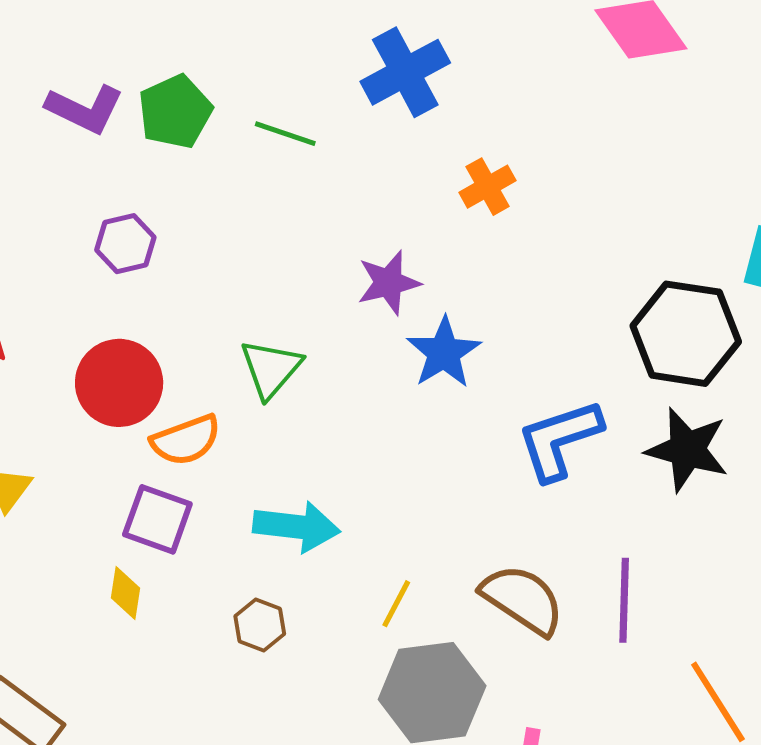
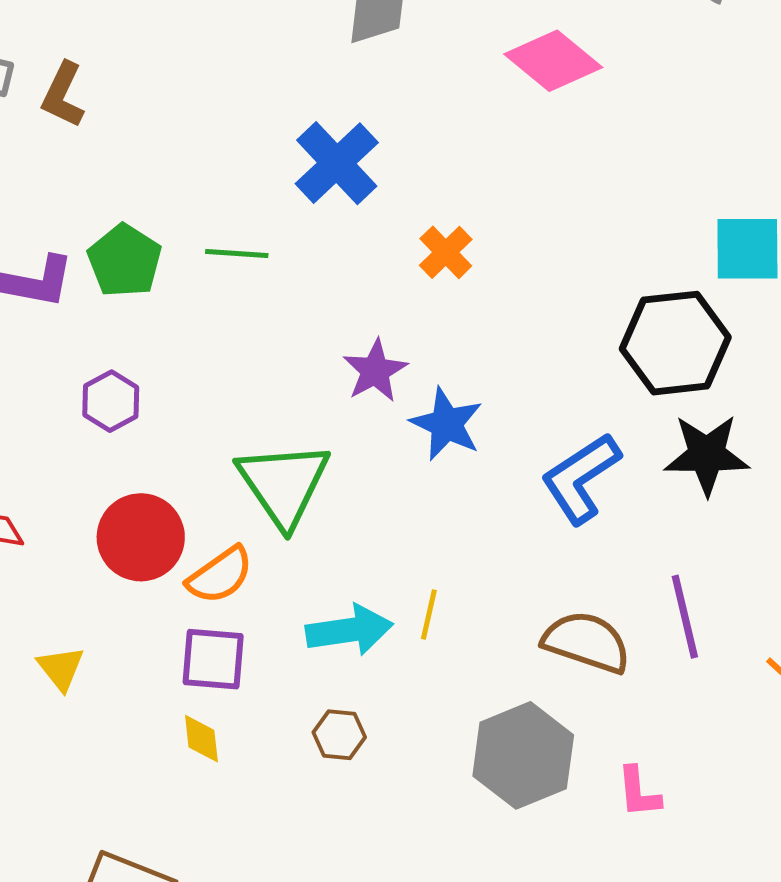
green triangle: (271, 369) -> (284, 484), size x1.5
yellow line: (396, 604) -> (429, 615), moved

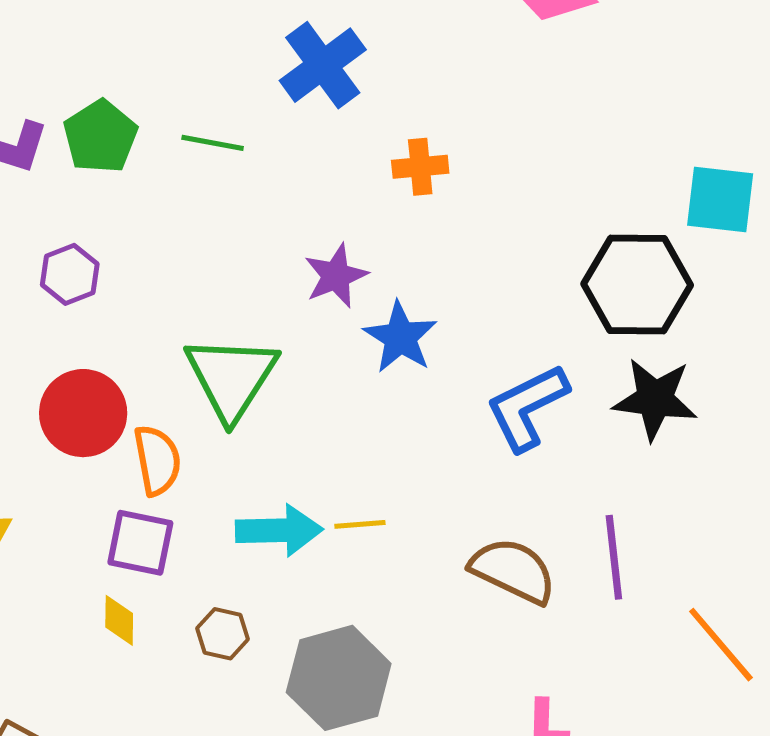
orange cross: (446, 252) -> (420, 167), turned 32
orange semicircle: (220, 575) -> (157, 460), turned -72
yellow line: (429, 615) -> (360, 524), turned 66
brown hexagon: (339, 735) -> (223, 634), moved
gray hexagon: (523, 755) -> (339, 678), moved

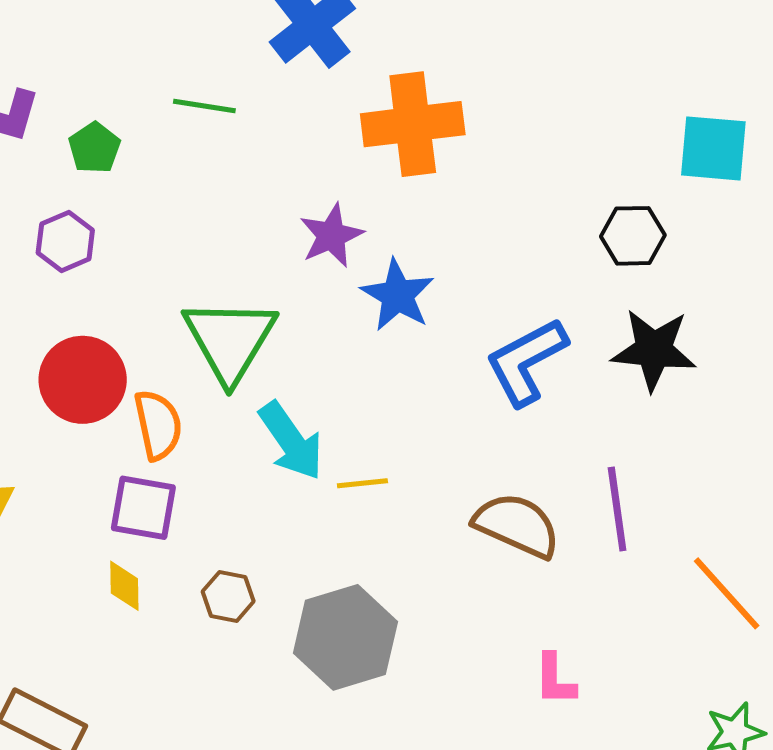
green pentagon: (100, 137) -> (94, 148), moved, size x0.7
orange cross: (420, 167) -> (413, 124), size x1.8
black hexagon: (637, 285) -> (633, 236), size x0.6
cyan arrow: (279, 530) -> (291, 441), moved, turned 58

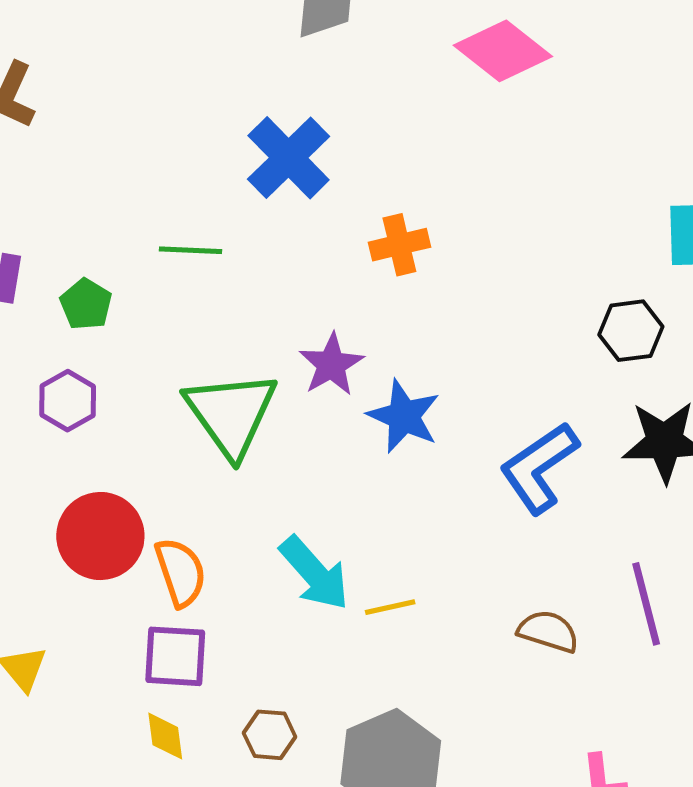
orange cross: (413, 124) -> (399, 245), size x0.6
green triangle: (230, 340) -> (231, 414), moved
brown semicircle: (517, 525) -> (548, 631), size x0.7

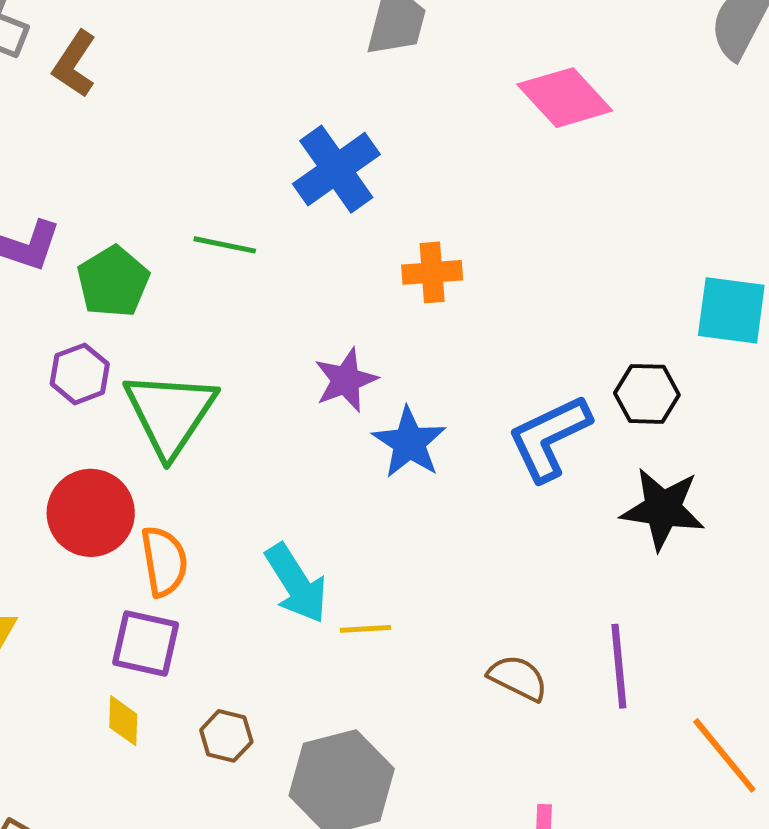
green pentagon: (86, 304) -> (113, 282), size x1.4
green triangle: (231, 414) -> (170, 413), moved
blue L-shape: (539, 468) -> (549, 438), moved

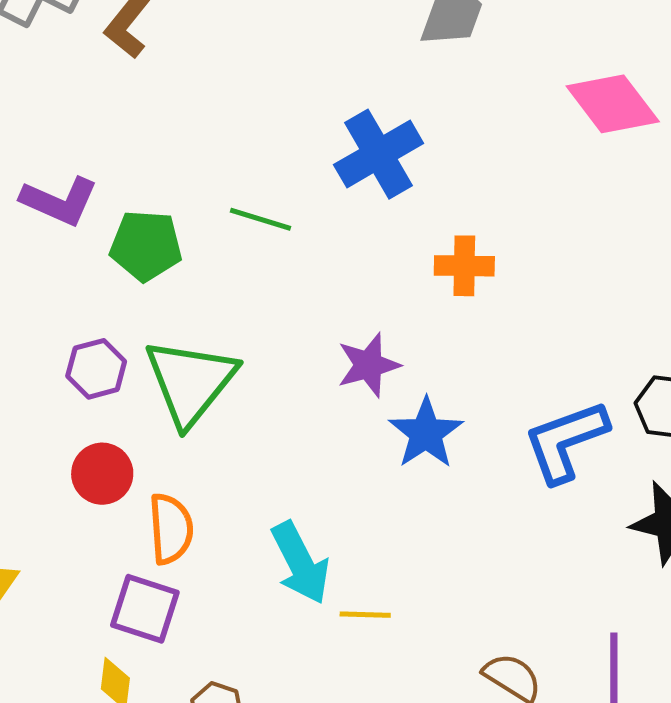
green pentagon: (113, 282) -> (146, 246), turned 30
purple hexagon: (80, 374) -> (96, 369), moved
red circle: (91, 513) -> (102, 474), size x0.7

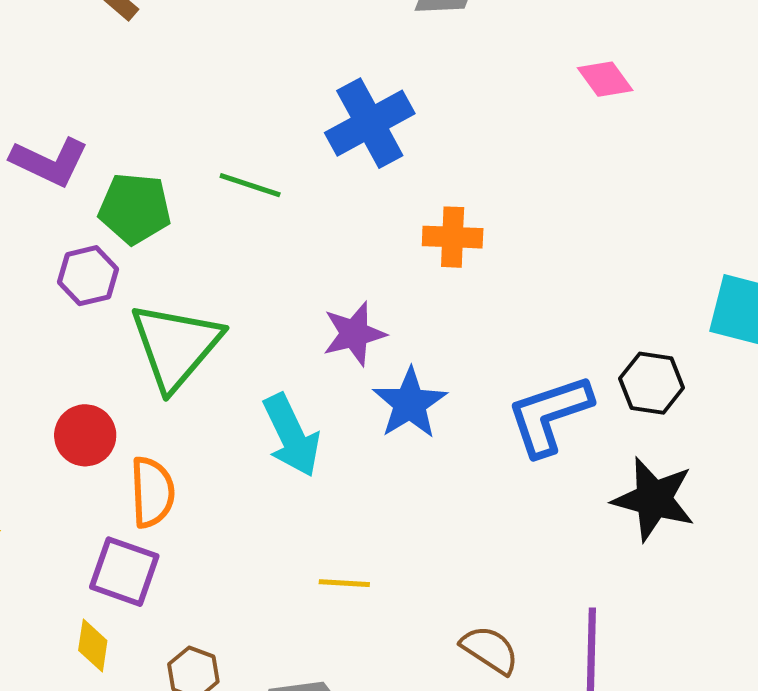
pink diamond: (613, 104) -> (605, 79), size x0.6
purple hexagon: (96, 369) -> (88, 276), moved
cyan arrow: (300, 563) -> (291, 435), moved

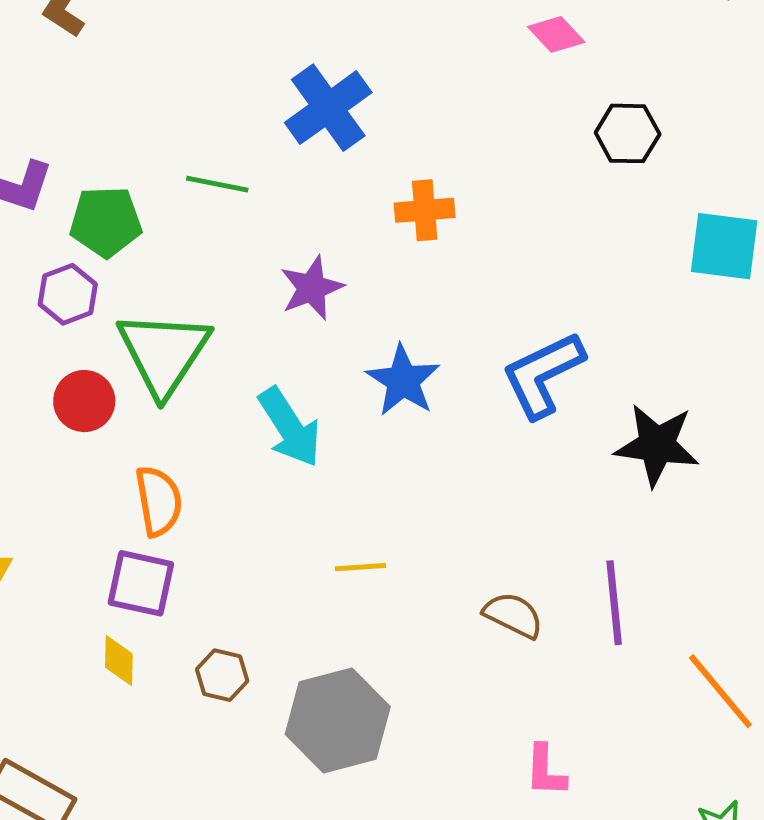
purple star: (354, 334) -> (312, 288), moved
black hexagon: (652, 383) -> (628, 133), moved
red circle: (85, 435) -> (84, 401), moved

